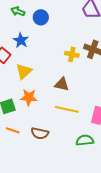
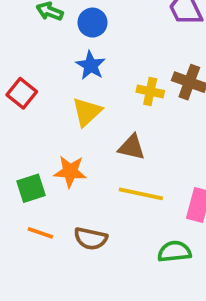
blue star: (21, 40) -> (91, 65), moved
yellow triangle: (24, 71) -> (87, 112), moved

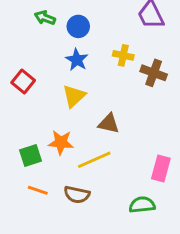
yellow cross: (150, 91) -> (123, 55), moved
yellow line: (141, 194) -> (94, 160), moved, turned -36

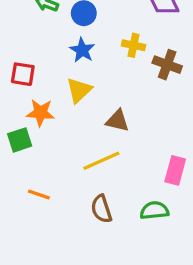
red square: (23, 82) -> (23, 74), turned -30
orange star: (61, 142) -> (40, 113), moved
green square: (30, 155) -> (20, 140), moved
brown semicircle: (77, 195) -> (101, 209), moved, turned 60

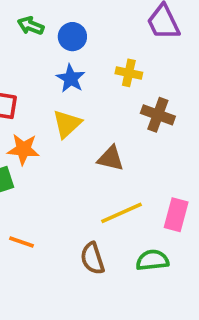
brown cross: (167, 65) -> (158, 115), moved
yellow line: (101, 161) -> (122, 213), moved

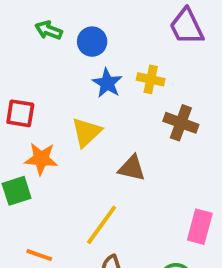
blue star: (71, 78) -> (107, 83), moved
yellow line: (122, 213) -> (102, 225), moved, turned -30

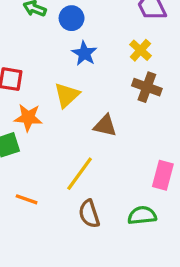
yellow cross: (151, 79) -> (140, 50), moved, turned 30

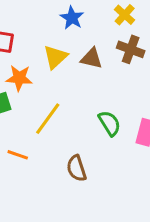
brown triangle: (105, 126) -> (91, 58), moved
yellow line: (80, 174) -> (48, 119), moved
green semicircle: (142, 215) -> (110, 123), moved, turned 64

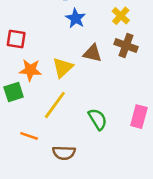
yellow triangle: (55, 57) -> (63, 67), moved
green semicircle: (110, 123) -> (98, 119), moved
brown semicircle: (76, 168) -> (64, 153), moved, turned -70

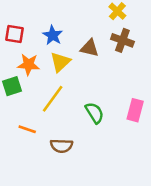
blue star: (76, 18) -> (53, 35), moved

